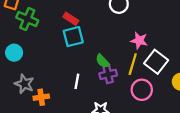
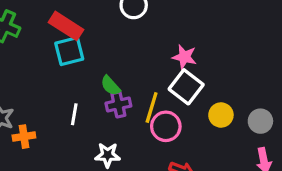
red rectangle: (71, 19) -> (66, 26), size x1.5
pink star: (139, 41) -> (184, 57), moved
yellow line: (133, 64) -> (152, 107), moved

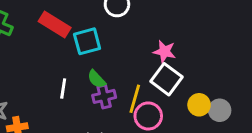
cyan square: (69, 51) -> (87, 41), moved
white line: (74, 114) -> (63, 88), moved
gray circle: (260, 121) -> (220, 110), moved

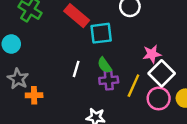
pink star: (165, 52) -> (152, 54), moved, turned -30
pink circle: (148, 116) -> (159, 98), moved

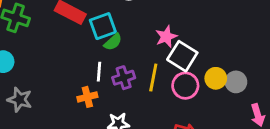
green semicircle: (104, 65) -> (113, 42), moved, turned -84
white line: (76, 69) -> (99, 72), moved
orange cross: (34, 95) -> (87, 97), moved

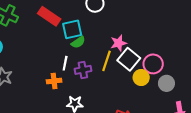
yellow line: (153, 78) -> (106, 61), moved
yellow circle: (216, 78) -> (141, 78), moved
pink circle: (185, 86) -> (153, 64), moved

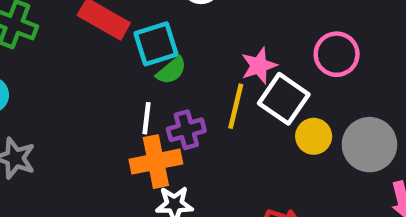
pink circle: (153, 64) -> (337, 54), moved
orange cross: (54, 81) -> (156, 162), moved, size x1.5
gray circle: (166, 83) -> (369, 145), size x1.5

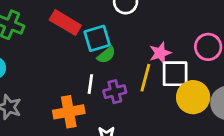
white square: (284, 99) -> (175, 74), turned -36
yellow circle: (314, 136) -> (193, 97), size x1.5
orange cross: (156, 162) -> (69, 112), moved

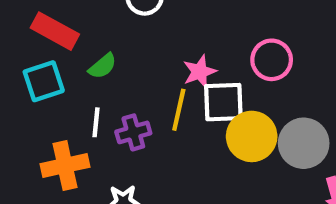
cyan square: (97, 38) -> (44, 81), moved
green semicircle: (106, 55) -> (103, 66), moved

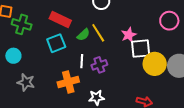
pink circle: (272, 60) -> (169, 21), moved
yellow line: (179, 110) -> (98, 33), moved, turned -42

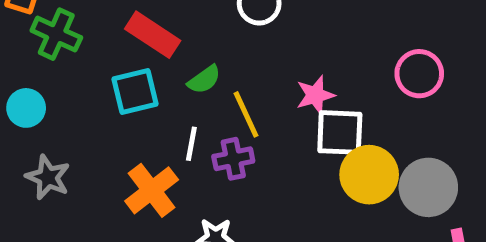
yellow line: (98, 33) -> (246, 114), moved
orange cross: (68, 82) -> (152, 190), turned -30

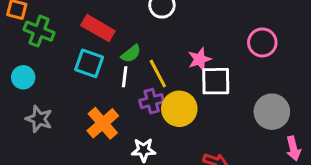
cyan square: (135, 91) -> (89, 63), turned 36
white line: (191, 144) -> (125, 77), moved
yellow circle: (369, 175) -> (179, 109), moved

